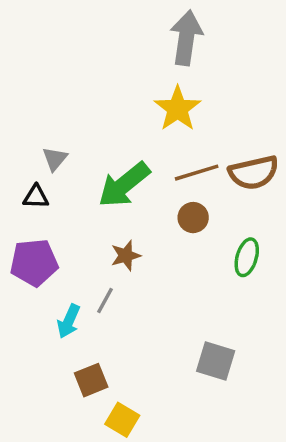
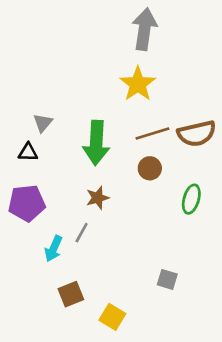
green arrow: (124, 185) -> (96, 143), turned -48
gray square: (216, 361) -> (167, 279), size x0.7
yellow square: (122, 420) -> (112, 317), moved

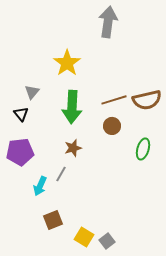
yellow star: (138, 84) -> (67, 63), moved
black triangle: (28, 152) -> (21, 114), turned 49
gray square: (167, 279) -> (107, 241), moved, turned 35

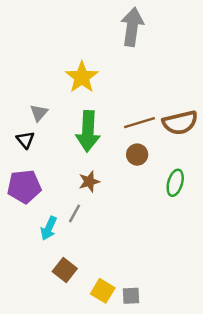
brown square: (53, 220) -> (65, 270), turned -30
gray square: (107, 241) -> (131, 296), turned 35

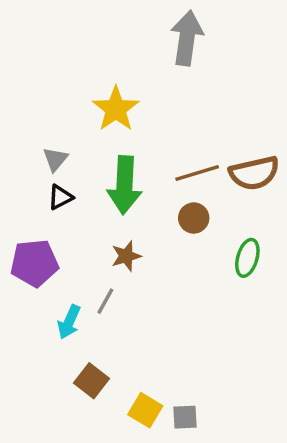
black triangle: (25, 140) -> (60, 197), moved, turned 42

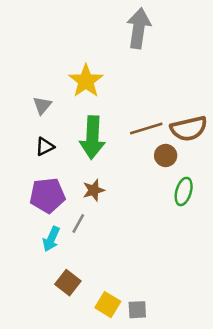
gray triangle: (55, 159) -> (42, 105), moved
brown circle: (194, 218) -> (166, 155), moved
purple pentagon: (34, 263) -> (47, 195), moved

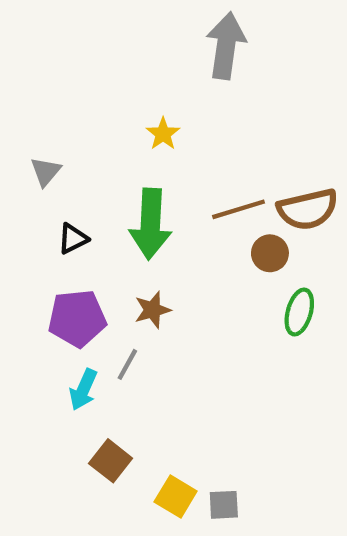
yellow star: (86, 81) -> (163, 134), moved, size x0.6
gray triangle: (42, 105) -> (46, 172), moved

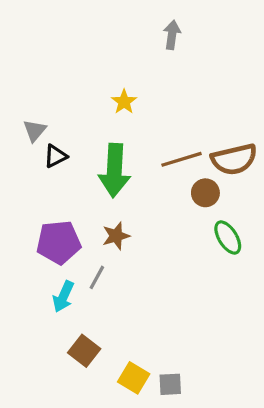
gray arrow: (226, 46) -> (172, 35), size x0.6
black triangle: (73, 239) -> (55, 156), moved
green ellipse: (299, 312) -> (228, 238), turned -48

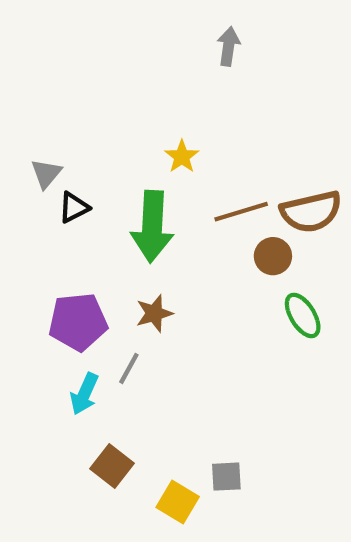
yellow star: (124, 102) -> (182, 157), moved
gray square: (170, 384) -> (226, 477), moved

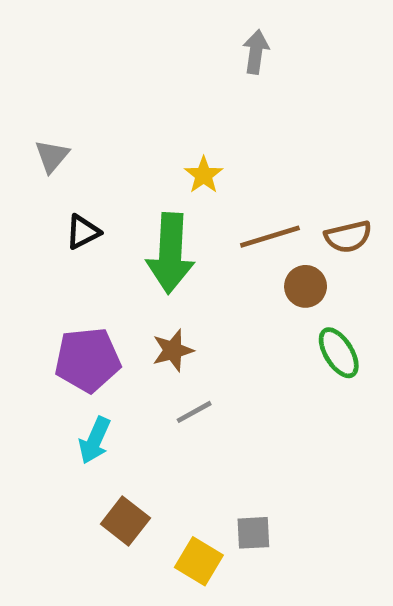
gray triangle: (46, 174) -> (52, 156), moved
brown semicircle: (311, 212) -> (348, 237), size x0.7
gray line: (129, 368) -> (194, 412), moved, turned 32

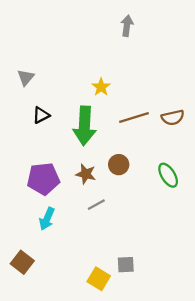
brown circle: (306, 286) -> (119, 165), moved
brown star: (173, 350) -> (86, 174), turned 30
brown square: (125, 521) -> (22, 262), moved

